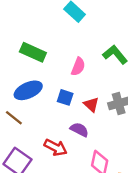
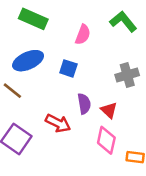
red triangle: (91, 105) -> (109, 110), moved
purple semicircle: (79, 130) -> (84, 104), turned 54

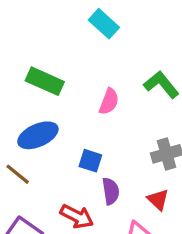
blue square: (68, 68) -> (90, 161), moved
red triangle: (109, 110) -> (158, 200), moved

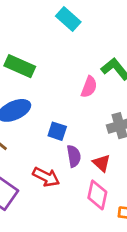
pink semicircle: (109, 101) -> (89, 87), moved
red triangle: (158, 200) -> (102, 163), moved

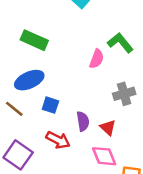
blue square: (57, 131) -> (50, 105), moved
pink diamond: (97, 195) -> (104, 156), turned -35

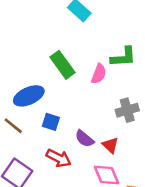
green rectangle: (34, 40) -> (62, 65), moved, turned 30
green L-shape: (120, 43) -> (123, 57), turned 125
purple semicircle: (83, 121) -> (85, 139), turned 138

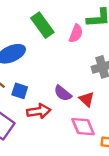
blue square: (51, 122) -> (20, 91), moved
red arrow: (59, 158) -> (39, 111), turned -35

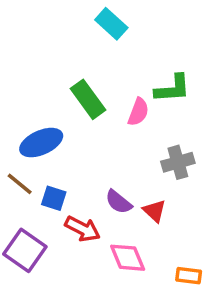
red arrow: (39, 111) -> (83, 229), turned 35
pink diamond: (83, 127) -> (128, 258), moved

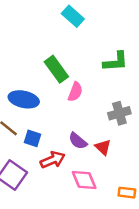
pink semicircle: (138, 112) -> (75, 92), moved
blue ellipse: (41, 143) -> (24, 99), turned 36
red arrow: (83, 229) -> (53, 160), turned -50

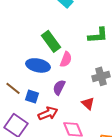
blue ellipse: (24, 99) -> (38, 65), moved
purple semicircle: (78, 141) -> (59, 87), moved, turned 77

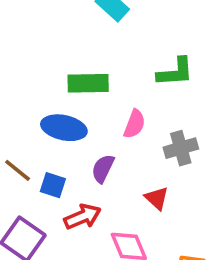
green rectangle: (51, 41) -> (88, 83), turned -55
pink semicircle: (66, 59) -> (134, 124), moved

